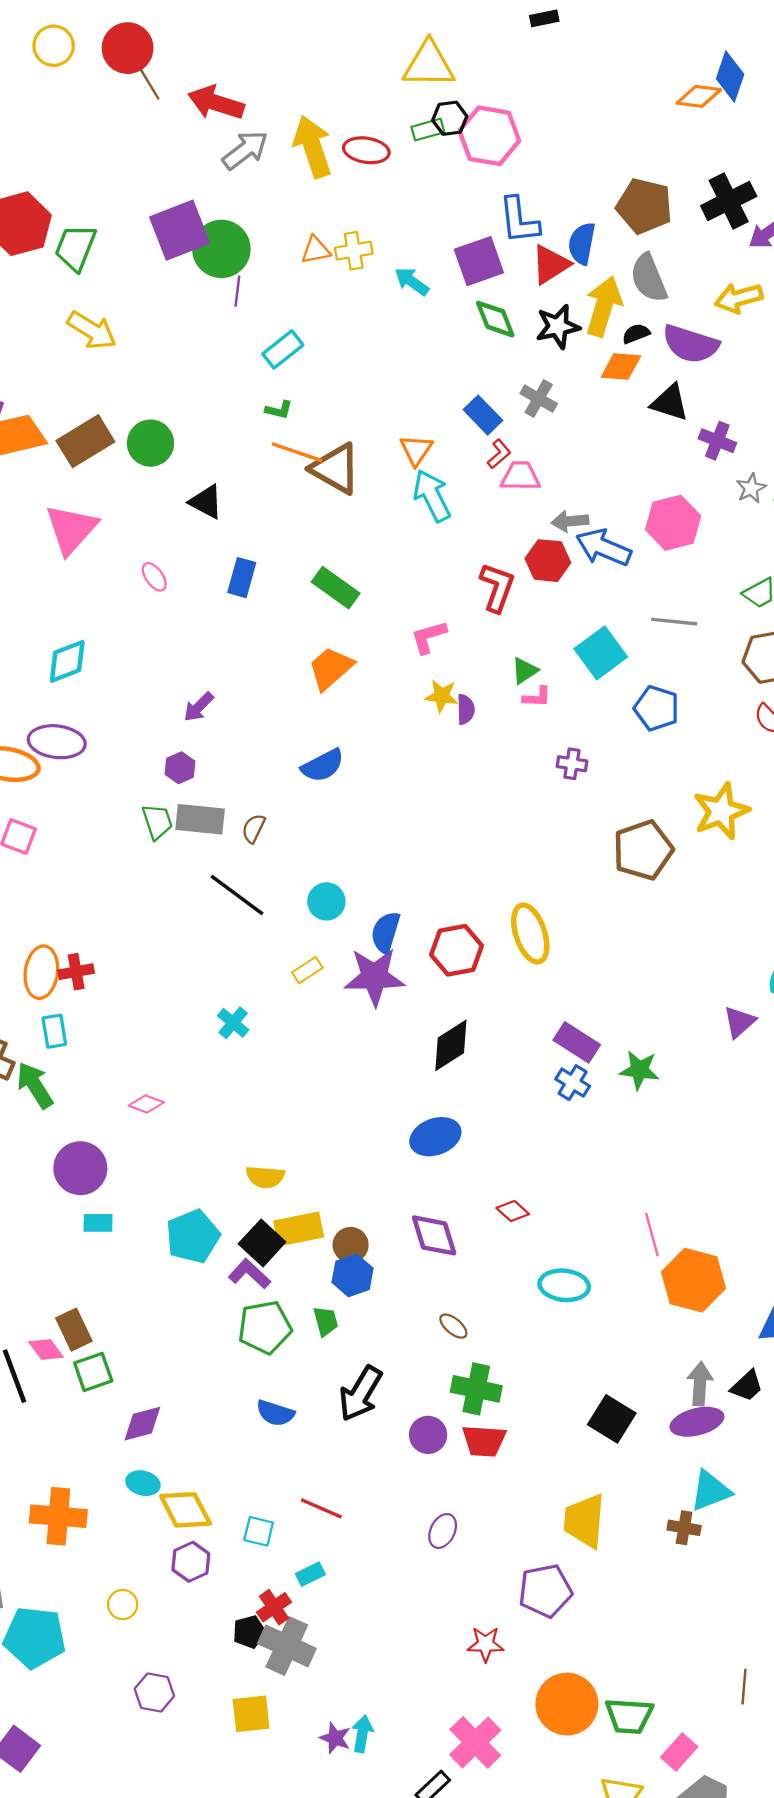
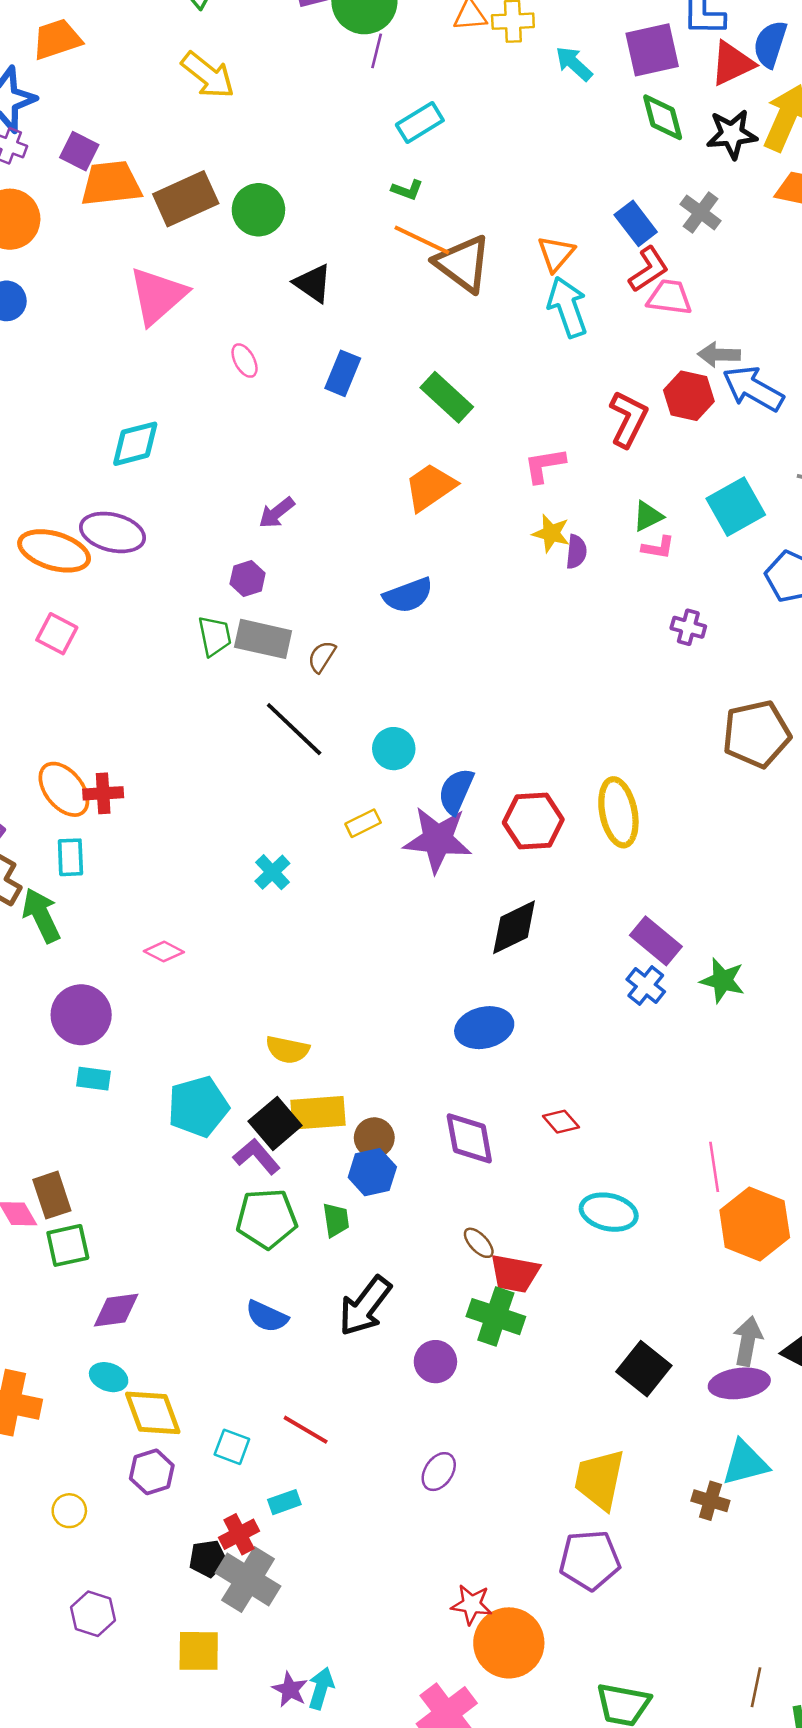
red L-shape: (499, 454) -> (649, 269), size x1.4
orange ellipse: (41, 972) -> (64, 789), turned -54
red trapezoid: (484, 1441) -> (515, 1273), moved
purple pentagon: (545, 1591) -> (590, 1560), moved
orange circle: (567, 1704) -> (509, 1643), moved

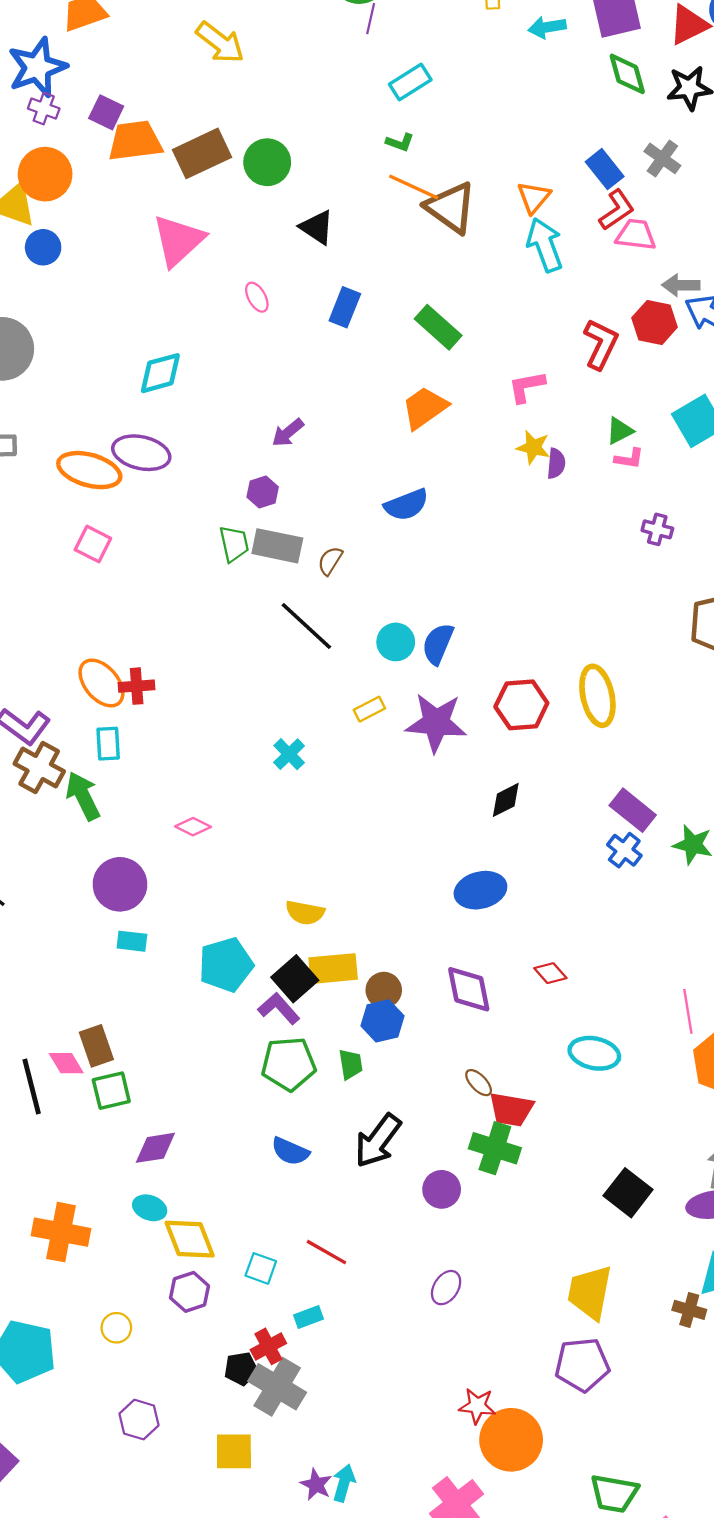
cyan arrow: (574, 64) -> (547, 27), turned -51
blue semicircle: (456, 791) -> (438, 644), moved
black diamond: (514, 927) -> (506, 800), size x0.7

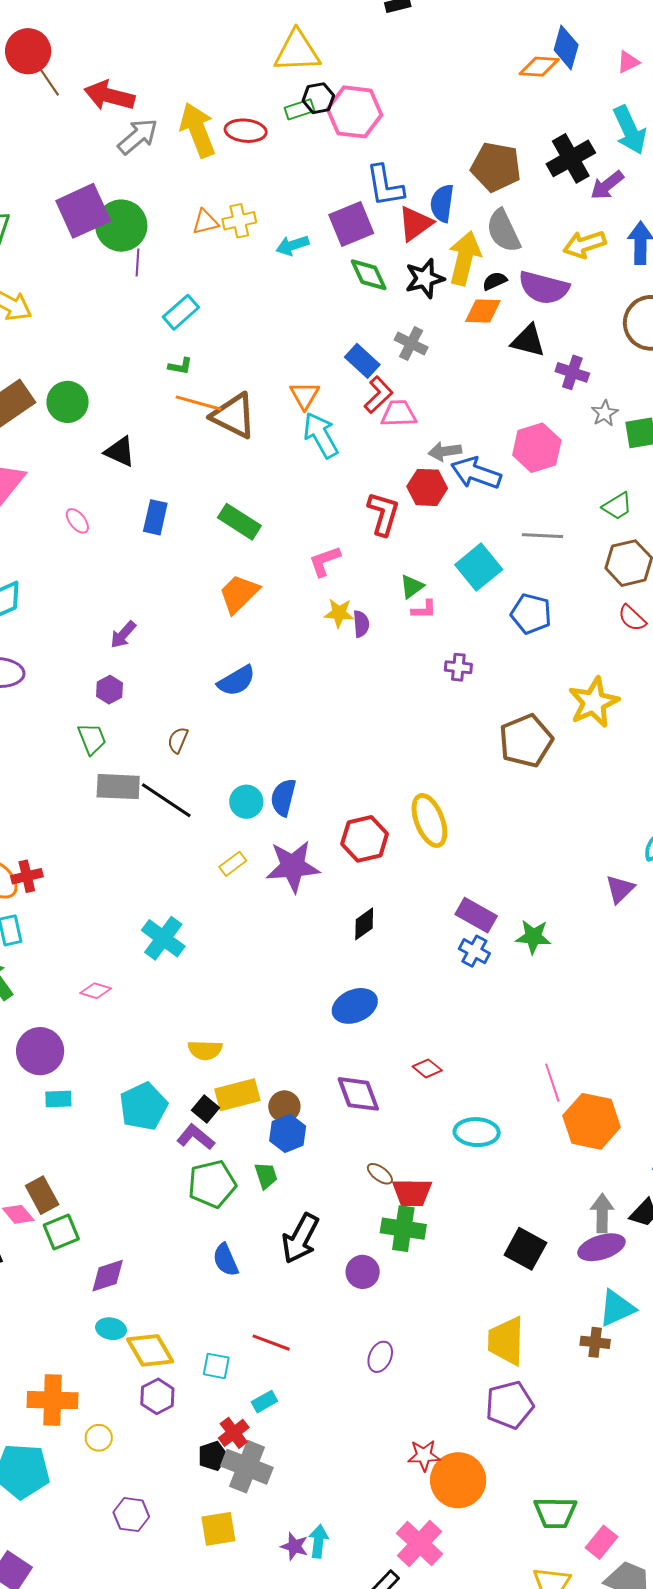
gray rectangle: (277, 546) -> (118, 787), moved
cyan cross: (289, 754) -> (163, 938), moved, size x1.5
black square: (295, 979) -> (205, 1109), size x0.7
blue semicircle: (290, 1151) -> (226, 1260), turned 52
orange cross: (61, 1232) -> (52, 1400), moved

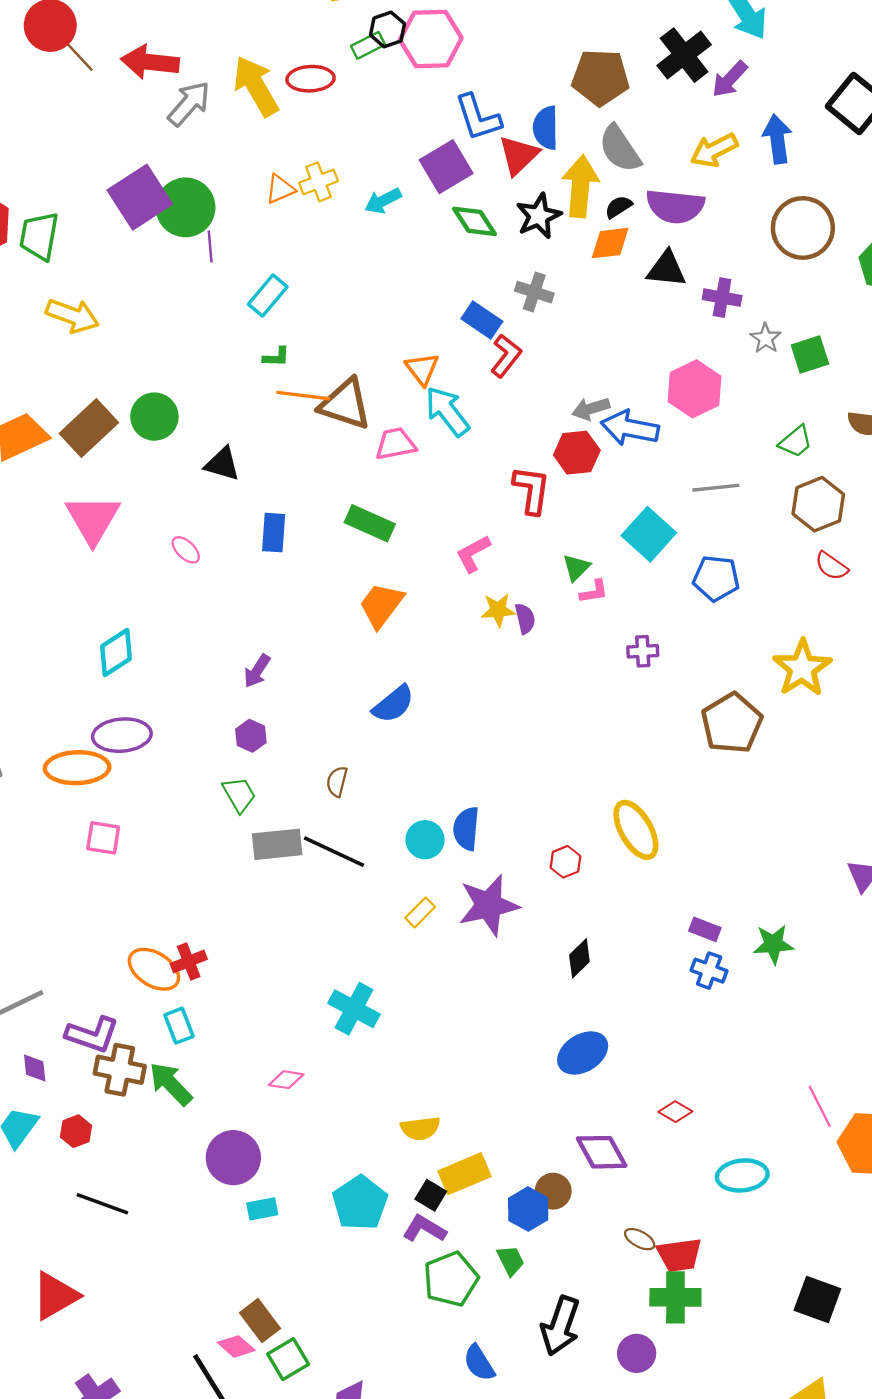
pink trapezoid: (399, 414) -> (396, 444), moved
red hexagon: (365, 839) -> (565, 862), size x0.6
purple rectangle: (476, 915) -> (705, 929), size x0.7
brown circle: (284, 1106) -> (553, 1191), moved

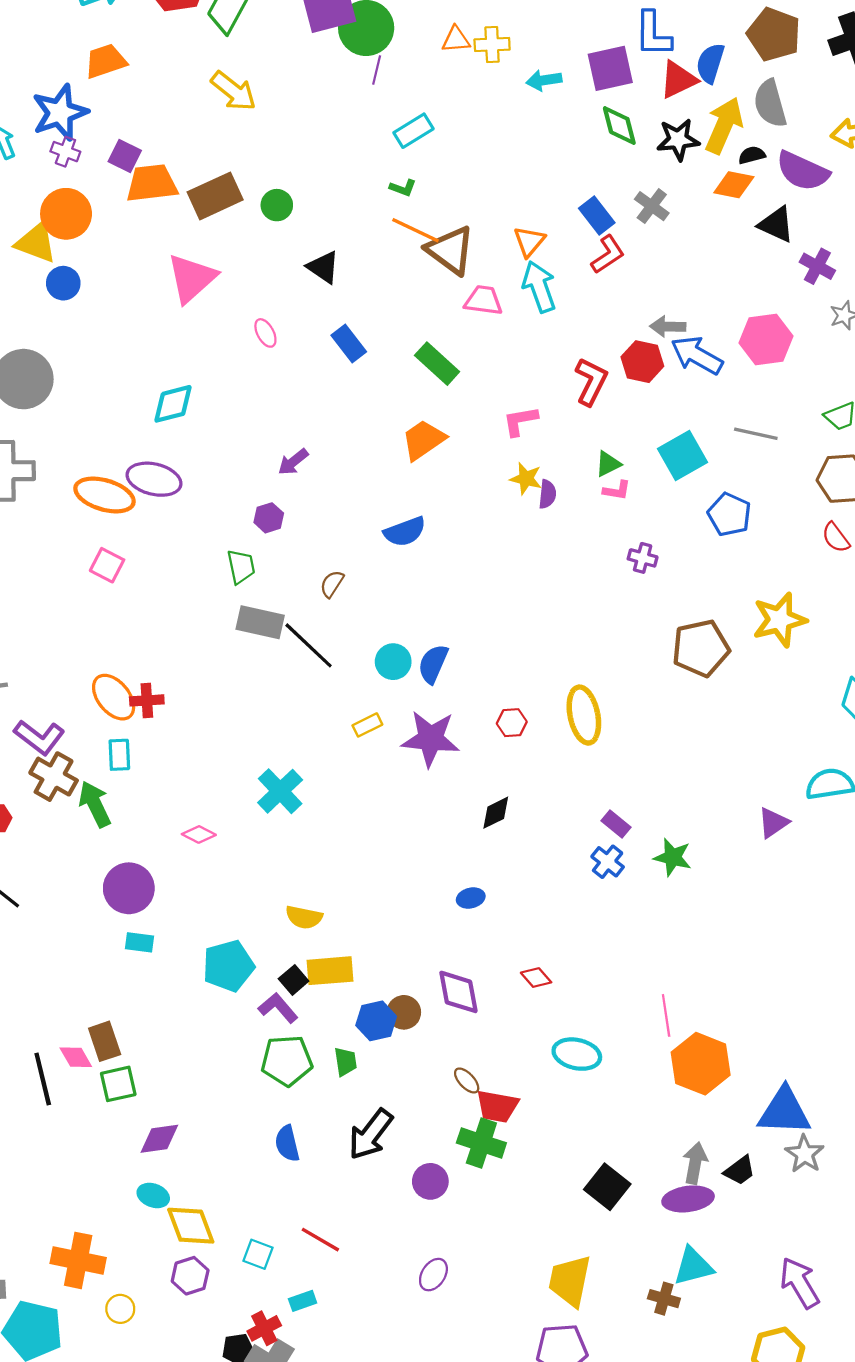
green circle: (154, 417) -> (277, 205), size x0.7
blue rectangle: (274, 533) -> (349, 344), turned -60
blue ellipse: (583, 1053) -> (471, 898), size x0.6

